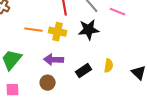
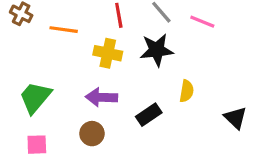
orange line: (34, 30) -> (64, 30), moved
yellow semicircle: (109, 66) -> (187, 91), moved

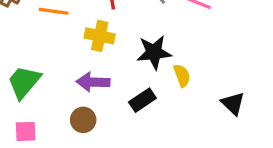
black star: (157, 50) -> (154, 52), moved
yellow semicircle: (187, 91) -> (182, 75), turned -30

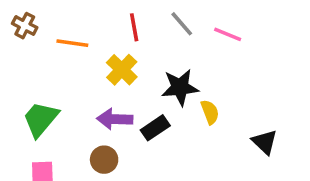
yellow cross: (100, 36) -> (122, 70), turned 32
black rectangle: (142, 100) -> (155, 128), moved

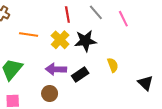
pink line: (228, 34) -> (123, 19), turned 42
orange line: (72, 43) -> (29, 35), moved
black star: (180, 87) -> (85, 41), moved

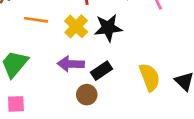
yellow semicircle: (113, 65) -> (150, 77), moved, size x1.5
brown circle: (50, 93) -> (87, 95), moved

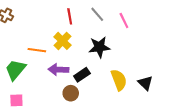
orange line: (36, 20) -> (37, 50), moved
black star: (108, 28) -> (99, 47), moved

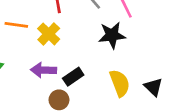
black star: (99, 47) -> (112, 35), moved
orange line: (37, 50) -> (16, 25), moved

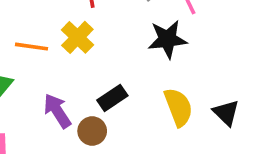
orange line: (16, 25) -> (32, 47), moved
purple arrow: (43, 70) -> (57, 111), moved, turned 55

